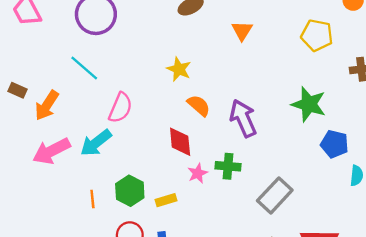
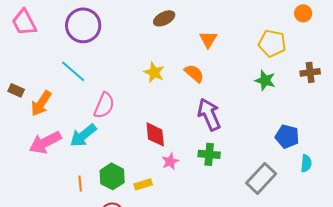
green star: (309, 104) -> (265, 80), moved, size x0.7
orange semicircle: (199, 105) -> (194, 73), moved
green cross: (228, 166) -> (209, 154), moved
gray rectangle: (275, 195) -> (261, 178), moved

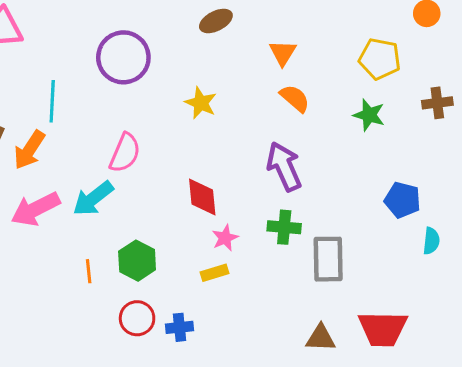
purple circle: (83, 25) -> (123, 57), moved
cyan line: (73, 71) -> (52, 101), moved, turned 52
orange semicircle: (194, 73) -> (295, 98), moved
gray rectangle: (261, 178) -> (328, 259), moved, turned -44
yellow rectangle: (143, 184) -> (214, 273), moved

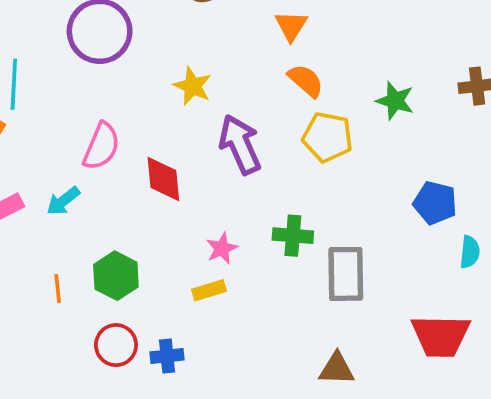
yellow pentagon: (380, 59) -> (328, 137), moved
purple arrow: (284, 167) -> (240, 144), moved
red diamond: (202, 197) -> (163, 179), moved
cyan arrow: (93, 198) -> (63, 201), size x0.7
red trapezoid: (383, 329) -> (441, 336), moved

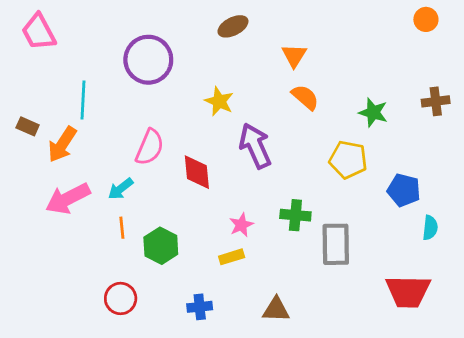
yellow pentagon: (328, 137) -> (348, 160), moved
orange line: (58, 289) -> (122, 228), moved
red circle: (116, 345) -> (121, 298), moved
brown triangle: (337, 369) -> (276, 310), moved

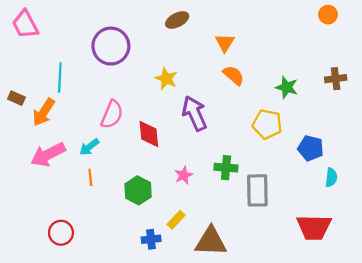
green hexagon: (161, 246) -> (138, 190), moved
yellow rectangle: (232, 257) -> (176, 220), moved, turned -30
red circle: (121, 298) -> (61, 233), moved
brown triangle: (276, 310) -> (211, 241), size x1.5

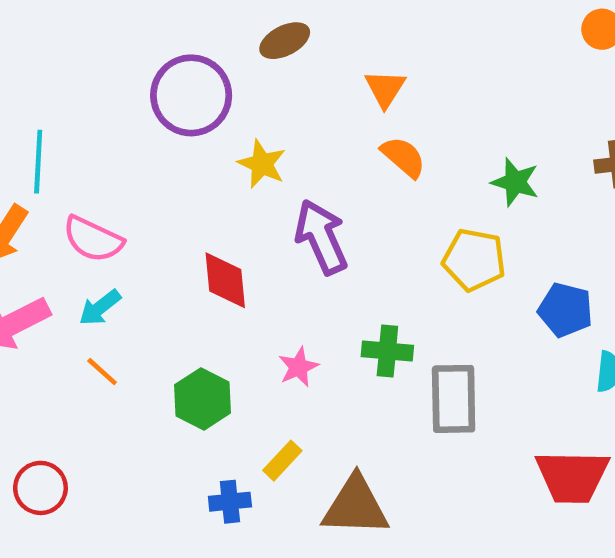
purple circle: (111, 46) -> (191, 95), moved
pink semicircle: (112, 114) -> (93, 239), moved, turned 92
orange line: (90, 177) -> (102, 372), turned -42

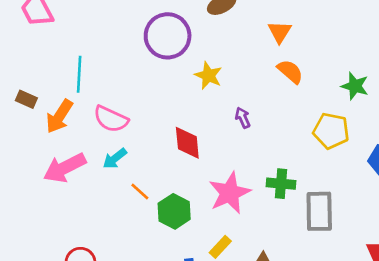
purple arrow: (321, 237) -> (243, 118), size x0.5
pink star: (298, 367) -> (230, 193), size x1.8
orange line: (102, 372) -> (140, 192), moved

